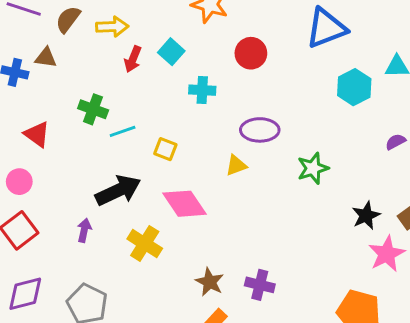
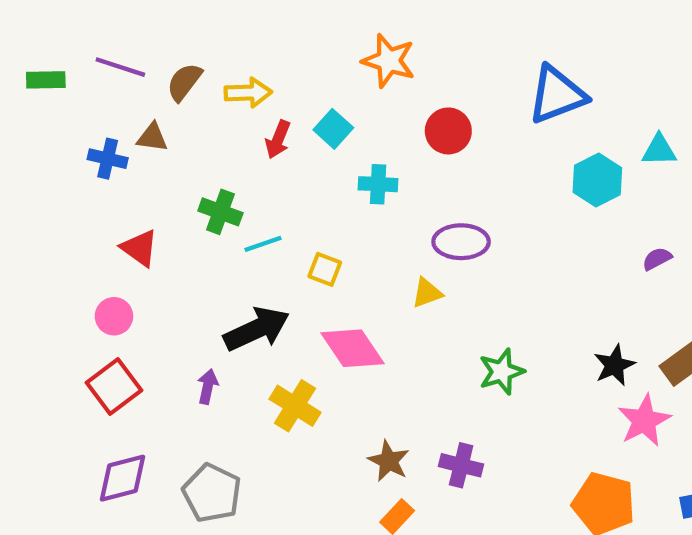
green star: (313, 168) -> (502, 372), moved

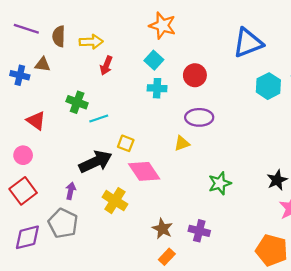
brown semicircle: (184, 82) -> (59, 36), turned -36
cyan square: (333, 129) -> (154, 60), moved
red circle: (448, 131) -> (195, 75), moved
yellow square: (325, 269) -> (126, 143), moved
gray pentagon: (212, 493) -> (63, 223), moved

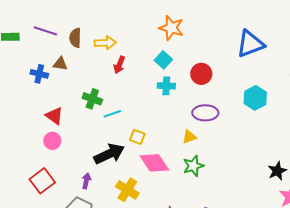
cyan hexagon: (268, 86) -> (255, 98), moved
pink circle: (23, 155) -> (52, 141), moved
green star: (220, 183) -> (193, 166), moved

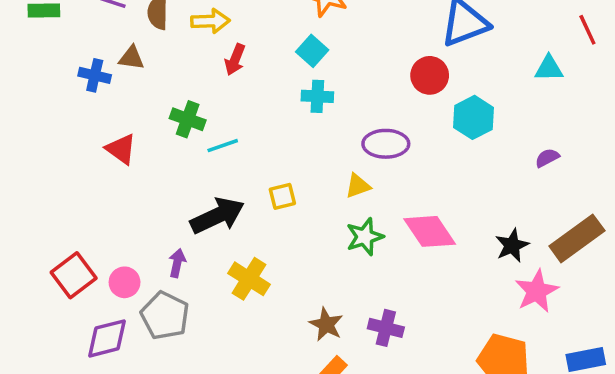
red circle: (201, 74) -> (430, 75), moved
yellow square: (137, 137) -> (282, 196), moved, turned -35
pink circle: (52, 141) -> (125, 282), moved
pink diamond: (154, 163) -> (430, 231), moved
red square: (42, 181) -> (74, 275), moved

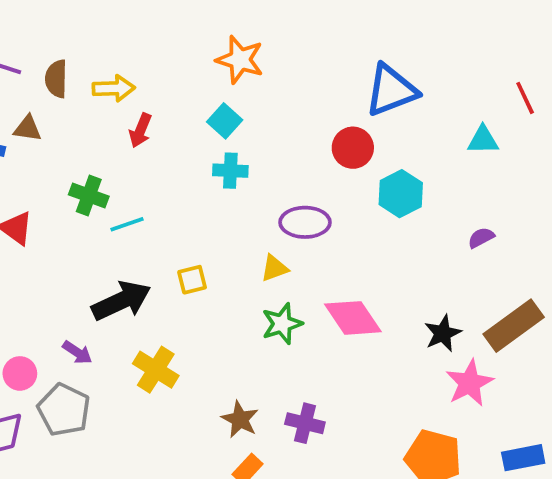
purple arrow: (177, 263) -> (77, 352), turned 112

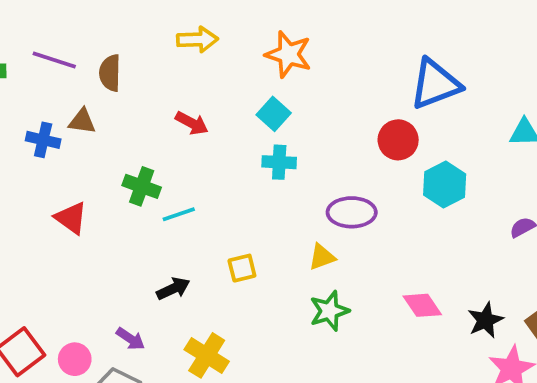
yellow arrow: (114, 88) -> (197, 40), moved
red arrow: (140, 130) -> (192, 123), turned -84
black arrow: (121, 301) -> (173, 289), size x0.6
pink diamond: (353, 318) -> (422, 305), moved, size x0.7

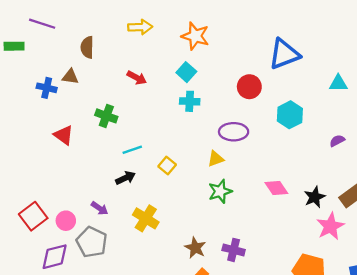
purple line: (54, 60) -> (42, 24), moved
red circle: (398, 140) -> (249, 87), moved
cyan line: (179, 214) -> (132, 150), moved
yellow square: (242, 268) -> (167, 166), turned -36

